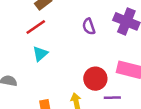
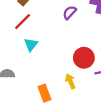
purple semicircle: (89, 26) -> (70, 13), turned 72

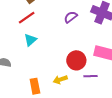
yellow arrow: (70, 81) -> (60, 80), turned -96

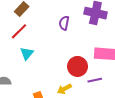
purple semicircle: (71, 17) -> (64, 23), turned -32

